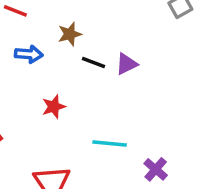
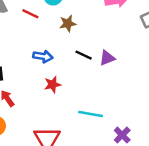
brown star: (70, 34) -> (68, 23), moved
blue arrow: (29, 54) -> (43, 56), moved

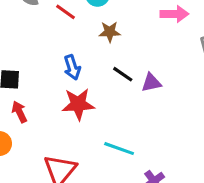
blue arrow: (43, 56) -> (72, 67), turned 54
red star: (53, 84) -> (78, 104), size x1.5

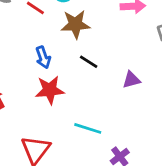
brown star: (110, 32) -> (76, 24), size x1.5
purple triangle: (151, 83) -> (131, 80), moved

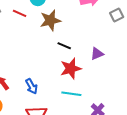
blue arrow: (43, 57) -> (31, 86), moved
red star: (50, 90) -> (71, 69), moved

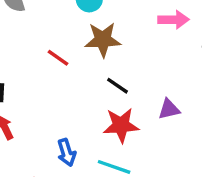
red line: (20, 13) -> (58, 58), moved
blue arrow: (31, 86) -> (67, 152), moved

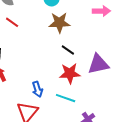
red line: (58, 58) -> (12, 22), moved
purple triangle: (169, 109) -> (98, 64), size x1.6

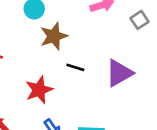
red star: (70, 73) -> (39, 90), moved

